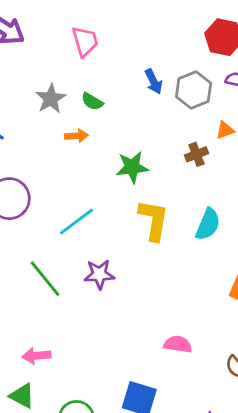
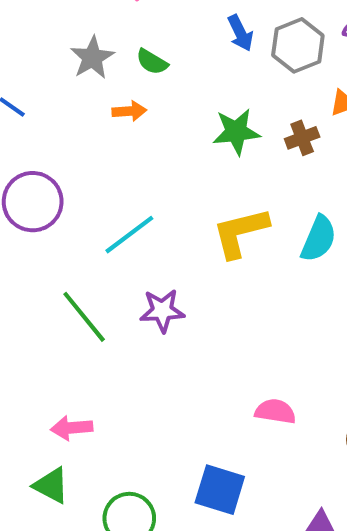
green star: (132, 167) -> (236, 132), moved
yellow L-shape: (154, 220) -> (240, 232), turned -114

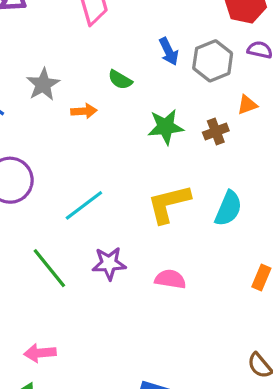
gray star: (92, 58) -> (43, 84), moved
green semicircle: (152, 62) -> (120, 80), moved
pink semicircle: (275, 411) -> (170, 279), moved

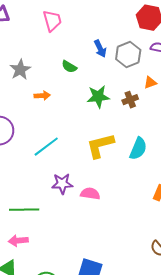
orange arrow: (84, 111) -> (42, 96), moved
green line: (49, 268) -> (24, 210), moved, turned -52
pink semicircle: (170, 279) -> (90, 194), moved

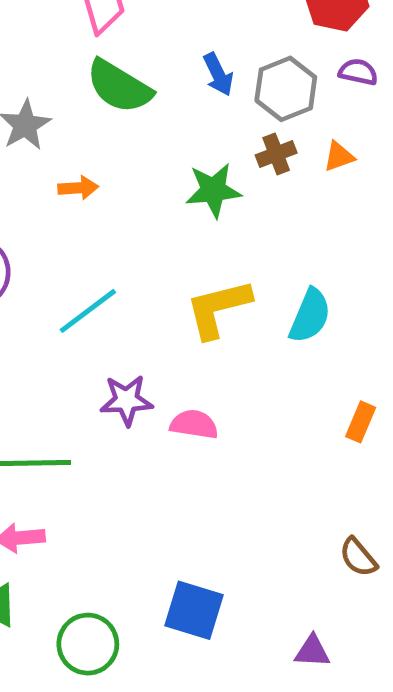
green semicircle: (69, 67) -> (119, 86), moved, size x1.8
brown cross: (130, 100) -> (276, 154), moved

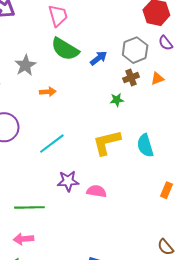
purple semicircle: (358, 72) -> (166, 43), turned -140
blue arrow: (218, 74) -> (99, 58), moved, turned -102
green star: (213, 190) -> (117, 100), moved, size x0.6
cyan semicircle: (310, 316) -> (145, 146), turned 140

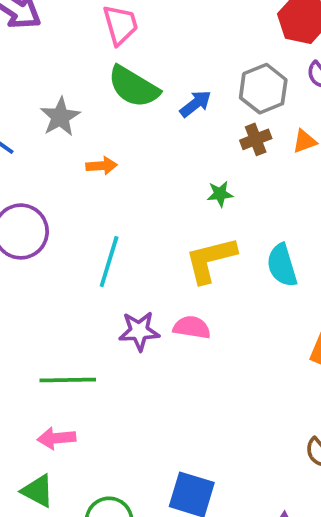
green star: (117, 100) -> (220, 194), moved
cyan line: (52, 144) -> (109, 262), turned -36
pink semicircle: (97, 191) -> (192, 327), moved

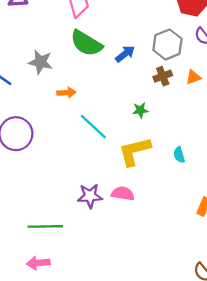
gray star: (60, 117) -> (41, 62), turned -30
cyan line: (109, 262) -> (93, 127), moved, turned -64
cyan semicircle: (282, 265) -> (179, 155), size x0.6

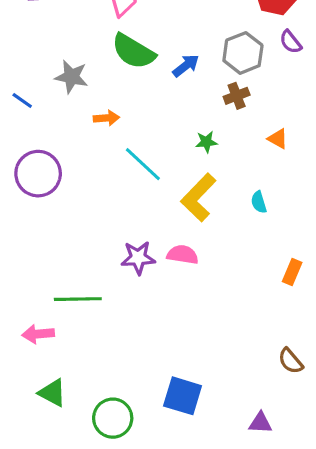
orange triangle: (193, 77) -> (278, 139), moved, turned 49
yellow L-shape: (135, 151) -> (198, 197), turned -32
pink arrow: (38, 263) -> (38, 334), moved

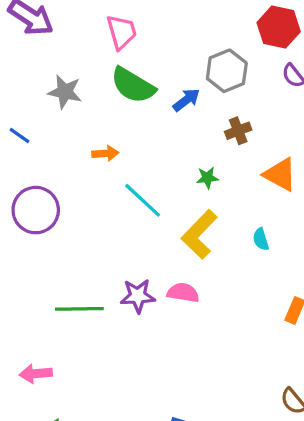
gray hexagon: (243, 53) -> (227, 71), moved
gray star: (71, 77) -> (65, 92), moved
orange triangle: (278, 139) -> (280, 174), size x1.6
green line: (78, 299) -> (79, 309), moved

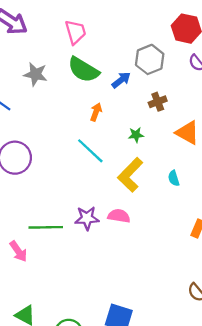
orange arrow: (105, 153) -> (96, 112), moved, turned -66
pink arrow: (36, 374) -> (18, 251), moved, turned -120

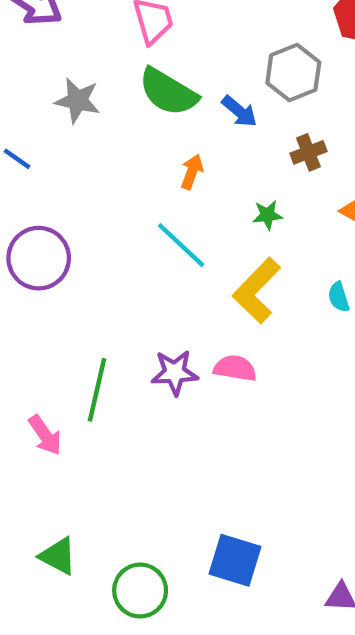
blue arrow: (121, 80) -> (239, 111), turned 78
green line: (46, 227) -> (97, 390), turned -76

